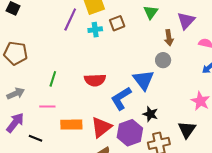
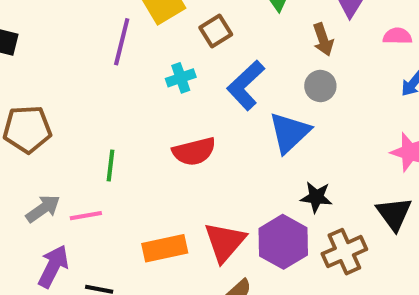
cyan cross: (95, 30) -> (181, 78), moved
blue triangle: (143, 80) -> (289, 133), turned 35
blue L-shape: (121, 98) -> (246, 85), moved
pink line: (47, 106) -> (86, 216), moved

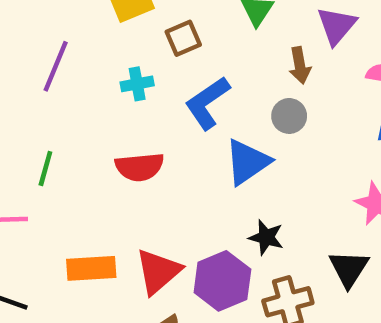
purple line: (122, 42) -> (56, 66), moved

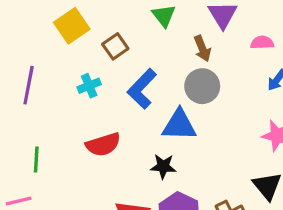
gray circle: (289, 116) -> (202, 86), size x1.4
blue triangle: (247, 162) -> (179, 125), turned 48
black star: (266, 237) -> (163, 166), moved

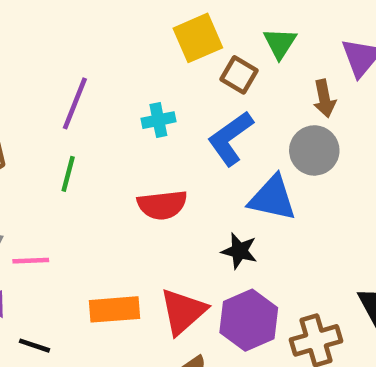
yellow square: (72, 26) -> (198, 38), moved
brown square: (115, 46) -> (239, 75), moved, turned -35
green line: (36, 160) -> (68, 174), moved

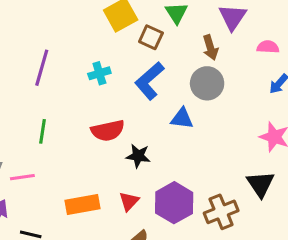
green line: (68, 174) -> (42, 131), moved
blue triangle: (272, 198) -> (182, 118), size x0.7
black star: (239, 251) -> (138, 156), moved
red triangle: (183, 311) -> (129, 201), size x0.6

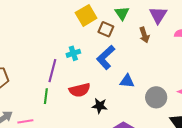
purple line: (42, 68) -> (52, 71), moved
gray circle: (207, 83) -> (156, 97), moved
green line: (42, 131) -> (46, 96), moved

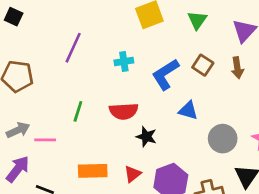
brown square: (106, 29) -> (203, 65), moved
brown arrow: (144, 35) -> (237, 68), moved
purple line: (52, 71) -> (73, 48), moved

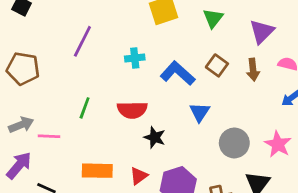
blue L-shape: (165, 74) -> (178, 73), turned 72
blue triangle: (188, 110) -> (200, 112), turned 45

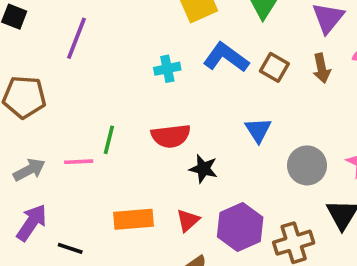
purple line: (82, 41) -> (76, 38), moved
blue L-shape: (178, 73) -> (226, 57), moved
pink line: (49, 136) -> (79, 162), moved

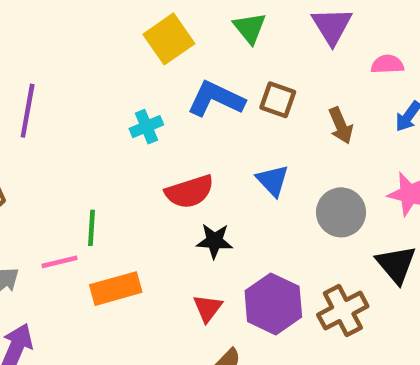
brown arrow: (322, 68) -> (341, 126), moved
red semicircle: (171, 136) -> (190, 192), moved
orange rectangle: (133, 219) -> (116, 289), moved

